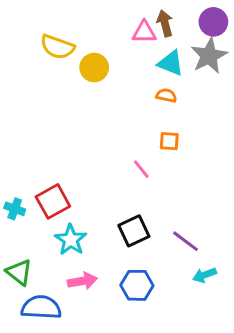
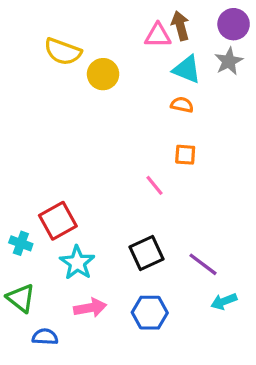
gray star: (209, 56) -> (229, 61), size x0.7
cyan cross: (15, 209) -> (21, 243), moved
blue semicircle: (41, 307) -> (45, 337), size x0.6

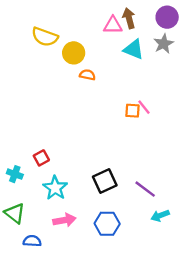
orange semicircle: (182, 105) -> (87, 75), moved
pink line: (155, 185) -> (144, 107), moved
red square: (58, 221) -> (41, 158), size x0.6

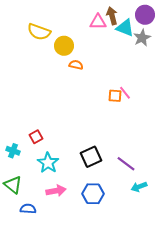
cyan triangle: (134, 49) -> (125, 28), moved

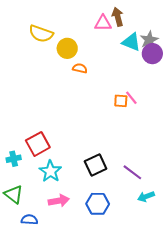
purple circle: (145, 15) -> (152, 54), moved
cyan triangle: (125, 28) -> (131, 42), moved
red square: (36, 137) -> (38, 144), size x1.6
cyan cross: (13, 151) -> (14, 159), turned -32

